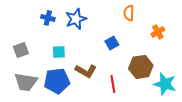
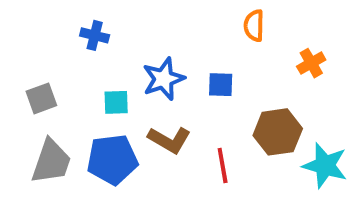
blue star: (76, 19) -> (163, 79), moved
blue square: (112, 43) -> (221, 85), turned 32
gray trapezoid: (26, 82) -> (51, 162), turned -80

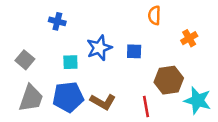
gray square: (41, 98) -> (25, 60), turned -30
brown L-shape: (169, 140) -> (103, 102), moved
red line: (223, 165) -> (146, 107), moved

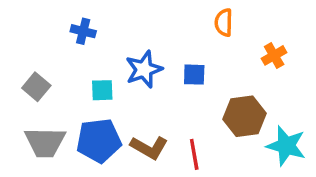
gray trapezoid: (31, 98) -> (45, 142), turned 72
red line: (146, 107) -> (194, 154), moved

